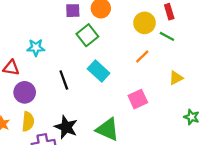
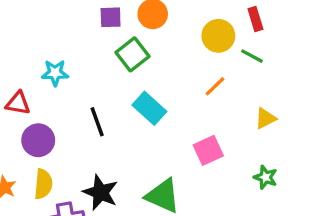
green star: (192, 117) -> (265, 177), moved

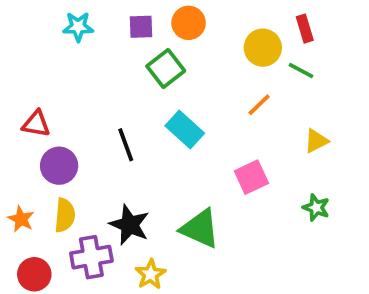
cyan star: (55, 73) -> (78, 27), moved

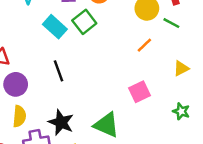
cyan rectangle: (185, 130) -> (55, 27), moved

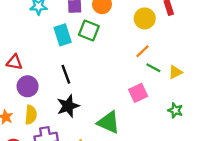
green square: (84, 22) -> (89, 30), turned -30
green line: (171, 23) -> (153, 68), moved
cyan rectangle: (55, 27) -> (63, 35), turned 30
black star: (61, 122) -> (68, 106), moved, turned 30

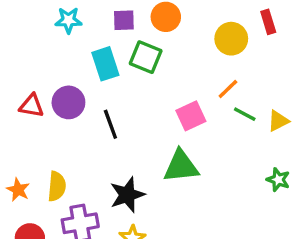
purple circle: (28, 86) -> (68, 102), moved
pink square: (138, 93) -> (191, 116), moved
black star: (68, 106) -> (127, 195), moved
green triangle: (109, 122) -> (181, 166), moved, turned -30

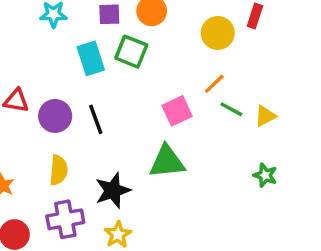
red rectangle: (268, 22) -> (255, 16), turned 35
purple circle: (68, 102) -> (55, 116), moved
yellow semicircle: (57, 186) -> (59, 170), moved

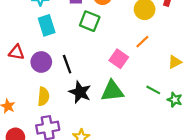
cyan rectangle: (91, 58) -> (47, 25), moved
green line: (231, 109) -> (153, 90), moved
pink square: (177, 111) -> (119, 59), turned -30
black star: (113, 190) -> (80, 92), moved, turned -30

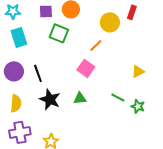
orange line: (142, 42) -> (96, 45), moved
green triangle: (112, 91) -> (80, 98), size x0.6

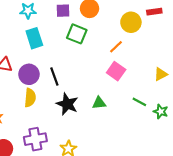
red rectangle: (132, 12) -> (154, 12), turned 64
pink square: (86, 68) -> (116, 71), moved
yellow semicircle: (16, 103) -> (30, 98), moved

